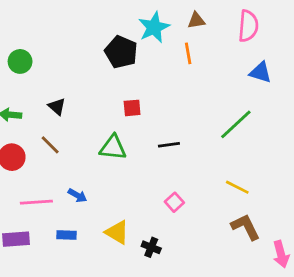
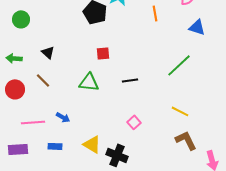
orange line: (188, 53) -> (155, 13), moved
black cross: (151, 247) -> (117, 155), size x1.5

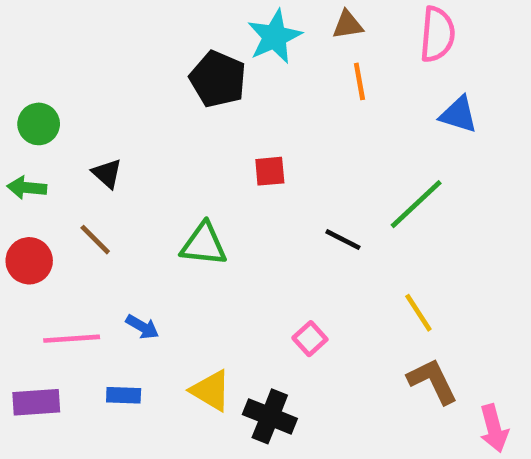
green circle: (21, 19) -> (39, 124), moved
red square: (103, 53) -> (270, 171), moved
black line: (130, 80) -> (343, 240), moved, turned 35
yellow line: (180, 111) -> (418, 313), turned 30

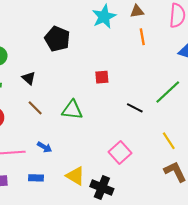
black pentagon: (218, 79) -> (57, 39), moved
brown line: (95, 240) -> (35, 108), moved
pink square: (310, 339) -> (120, 152), size x1.5

